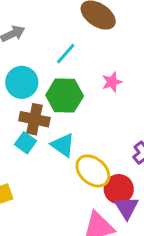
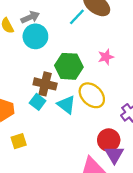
cyan line: (66, 54) -> (77, 17), moved
cyan circle: (22, 82) -> (35, 36), moved
yellow ellipse: (93, 171) -> (92, 95), moved

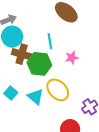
cyan line: (77, 17) -> (50, 41), moved, turned -56
brown cross: (45, 84) -> (22, 54), moved

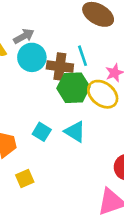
brown cross: (22, 54) -> (60, 67), moved
yellow ellipse: (58, 90) -> (103, 94), moved

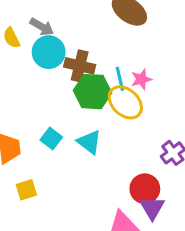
gray arrow: (24, 36) -> (42, 27), turned 54
cyan line: (82, 56) -> (120, 79), moved

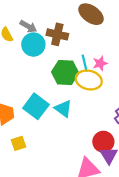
brown cross: (80, 66) -> (57, 34), moved
yellow ellipse: (125, 102) -> (89, 80), turned -30
cyan square: (51, 138) -> (36, 106), size x1.6

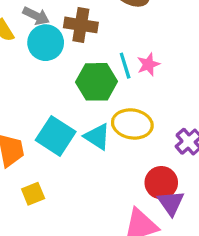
yellow ellipse: (89, 80) -> (132, 124), moved

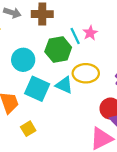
cyan circle: (46, 43) -> (23, 60), moved

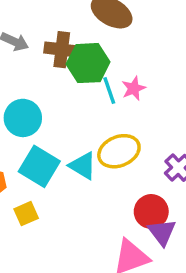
green hexagon: (58, 49) -> (88, 63), moved
yellow ellipse: (86, 73) -> (119, 151), turned -30
yellow square: (28, 129) -> (26, 214), moved

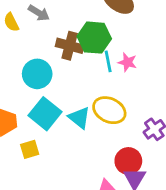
brown cross: (62, 50) -> (70, 46), moved
pink star: (134, 88) -> (127, 62), turned 30
yellow ellipse: (119, 151) -> (109, 110), turned 40

